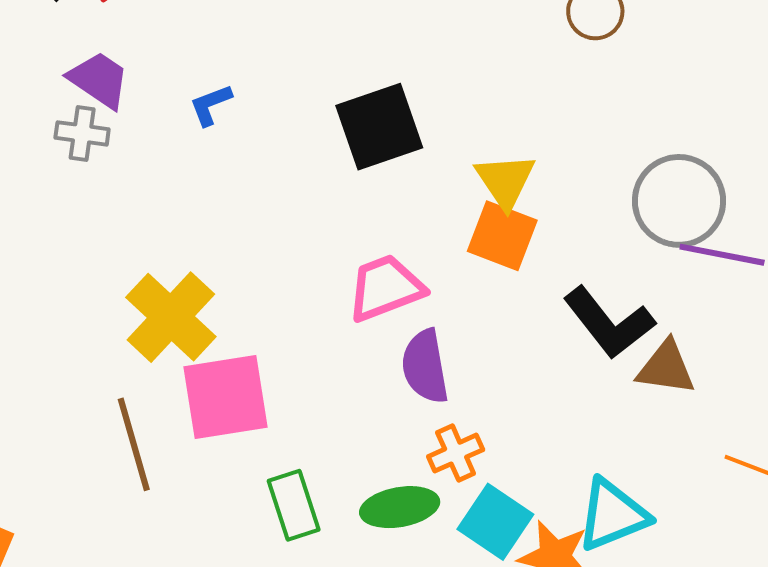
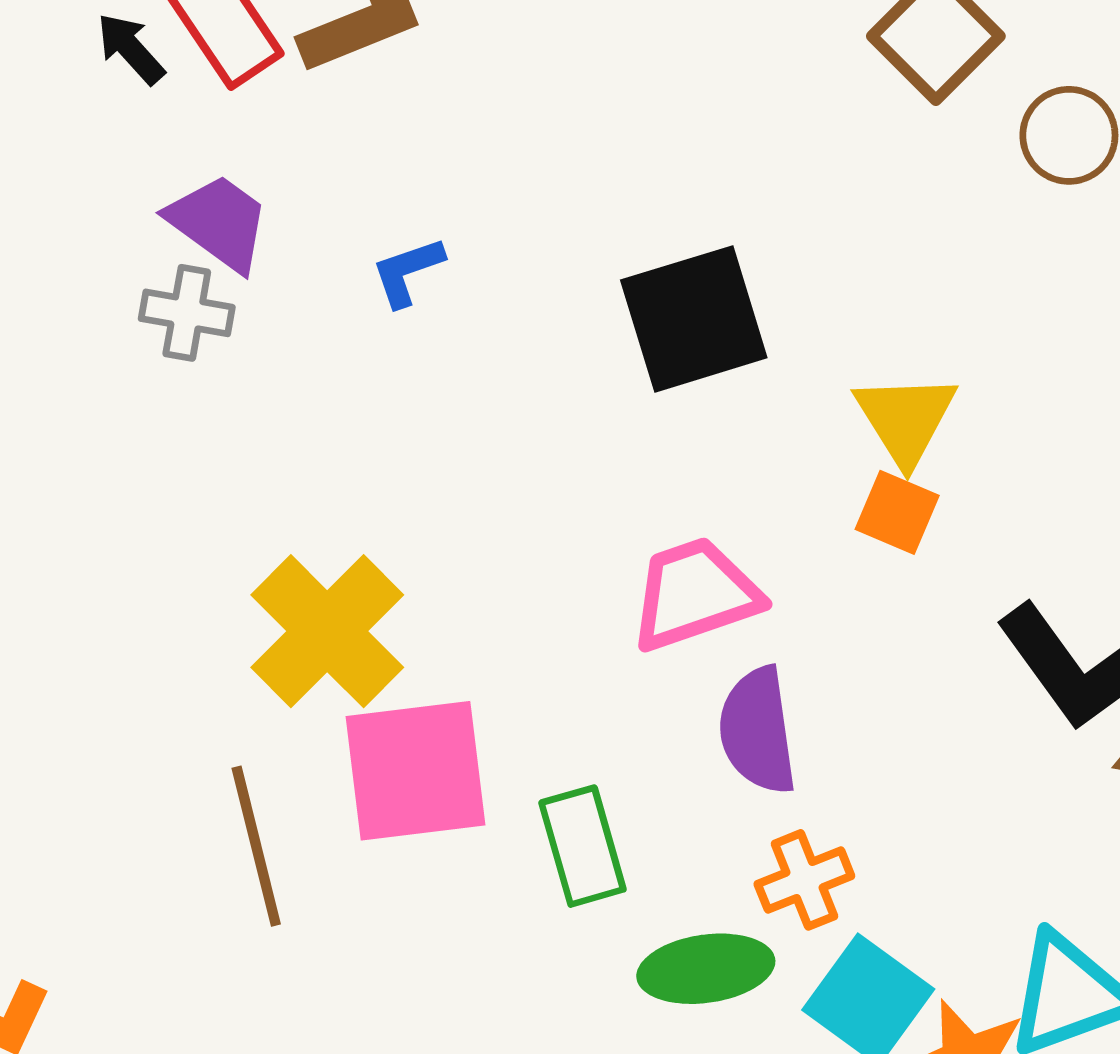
orange square: (502, 236) -> (897, 512), size x0.7
green rectangle: (294, 505) -> (582, 846), moved

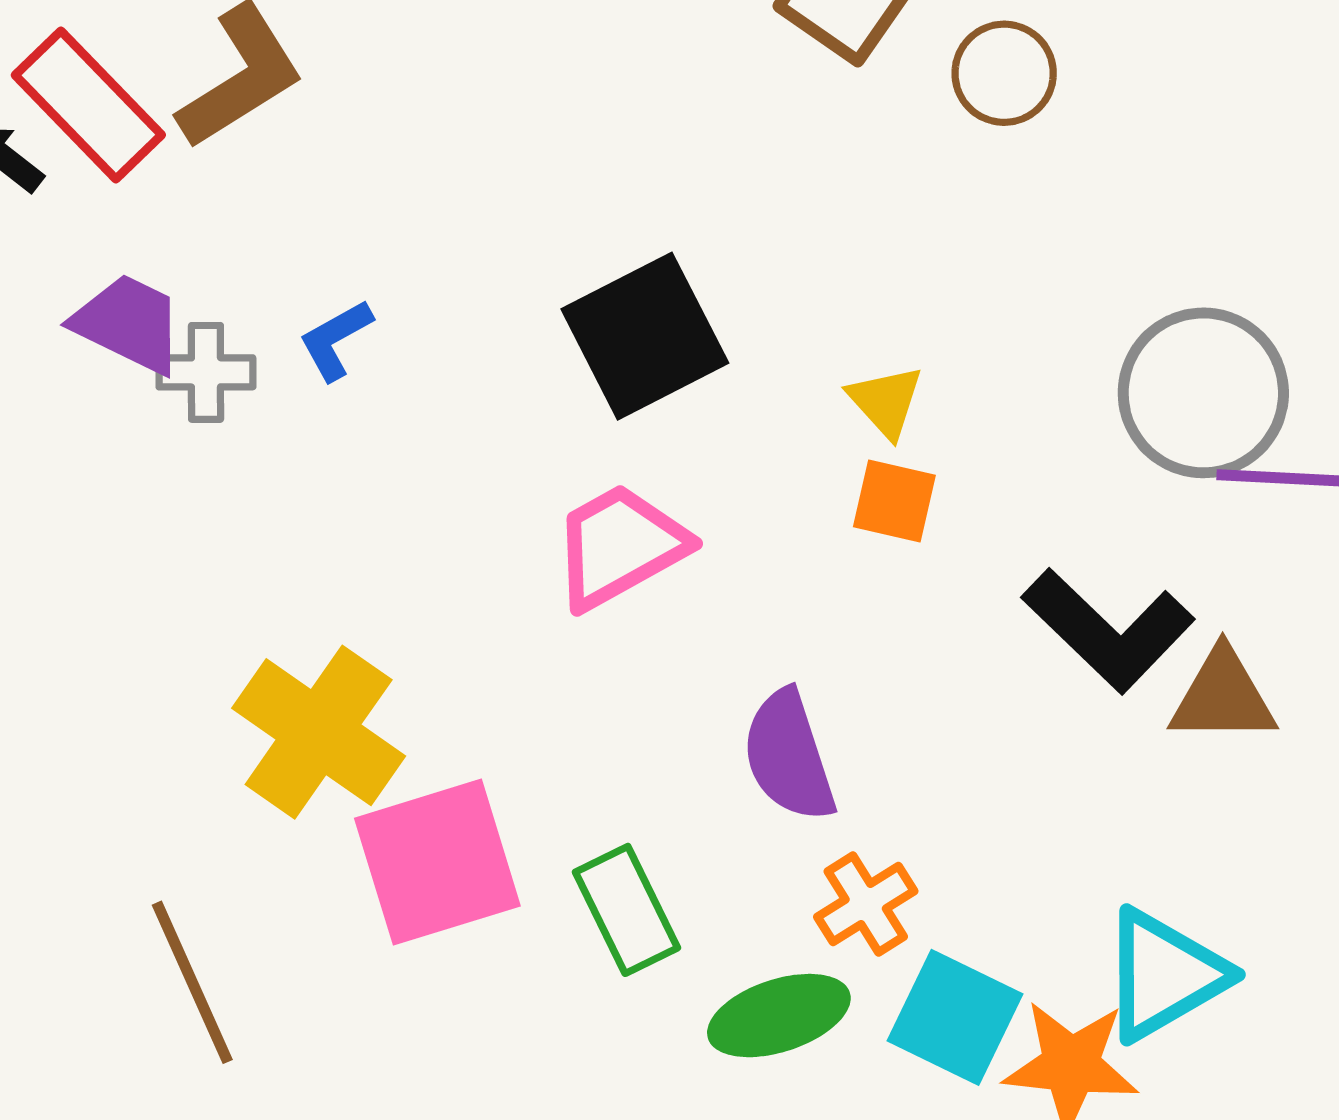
gray cross: (187, 313) -> (206, 372), moved
yellow triangle: (906, 419) -> (886, 401), size x0.7
pink trapezoid: (695, 594) -> (620, 546), moved
brown line: (256, 846) -> (192, 982), moved

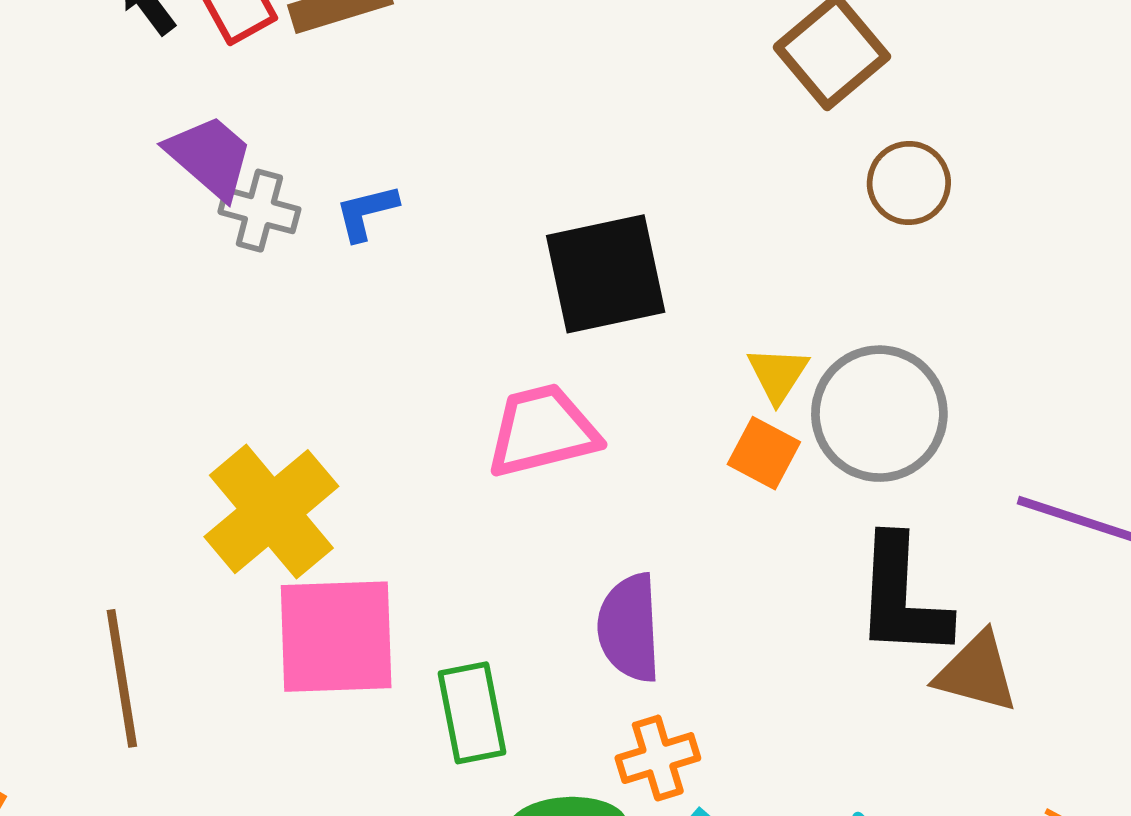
brown circle: (1004, 73) -> (909, 183), moved
gray circle: (1203, 393) -> (879, 414), moved
black L-shape: (1108, 630) -> (902, 597), turned 34

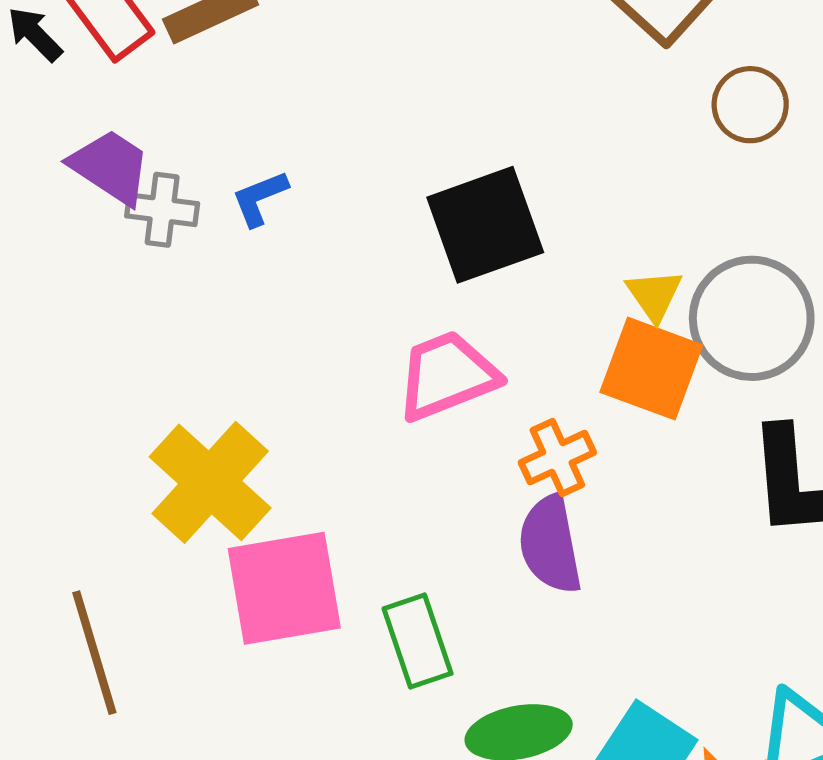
orange square: (764, 453) -> (651, 369), size x1.6
orange cross: (658, 758) -> (557, 457), moved

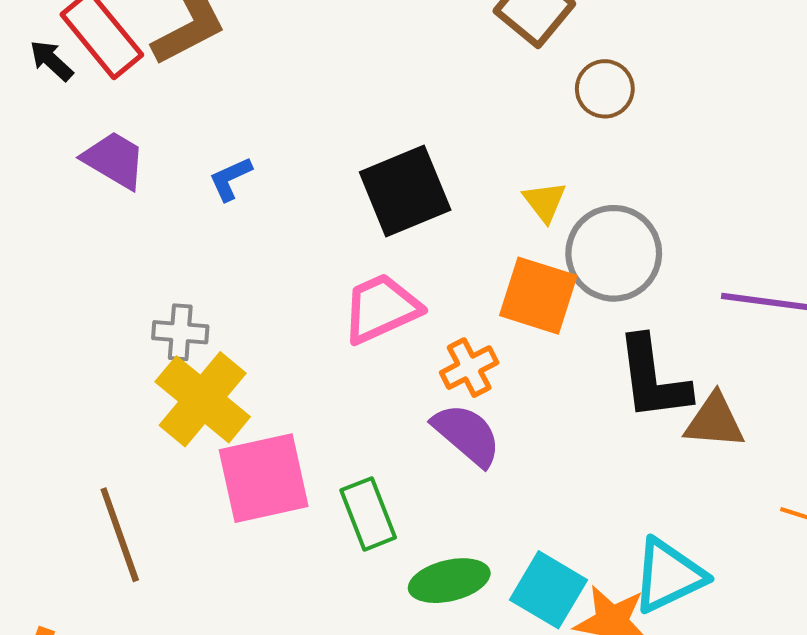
gray cross: (162, 210) -> (180, 332), moved
yellow triangle: (654, 295) -> (545, 202), moved
purple semicircle: (550, 544) -> (467, 435), turned 144

